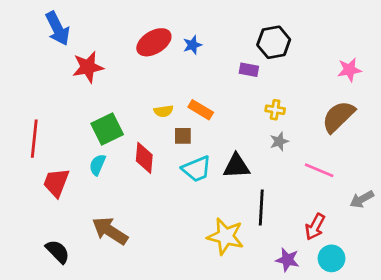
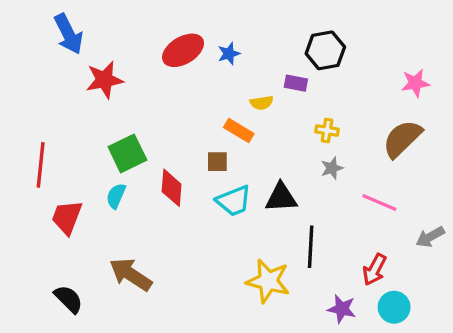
yellow semicircle: (164, 111) -> (262, 103), moved

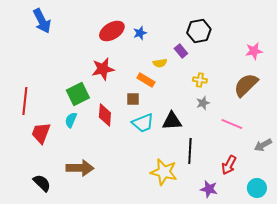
red star: (104, 80) -> (103, 69), moved
purple rectangle: (296, 83) -> (181, 51), turned 40
brown arrow: (131, 274) -> (80, 168), turned 148
cyan circle: (394, 307) -> (257, 188), moved

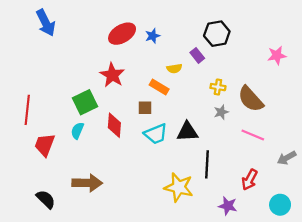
red star: (103, 69) -> (112, 75), turned -30
brown semicircle: (246, 85) -> (251, 99), moved, turned -88

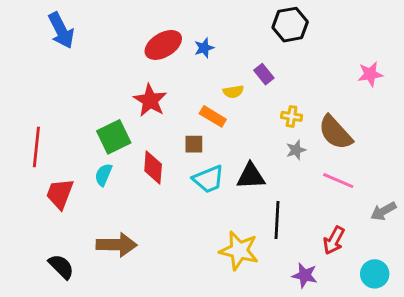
black hexagon: (217, 34) -> (290, 25), moved

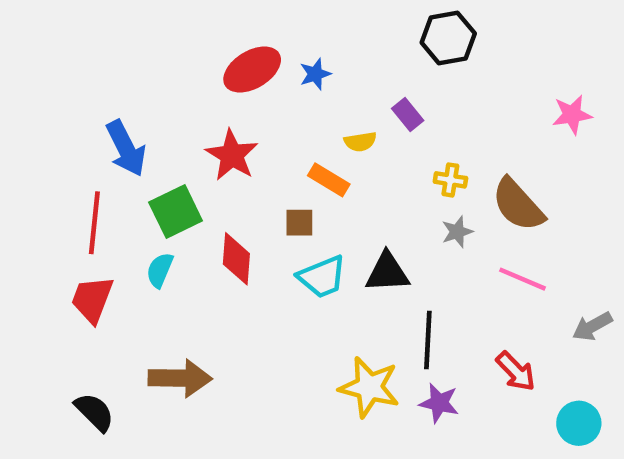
blue arrow: (61, 30) -> (126, 148), moved
red line: (36, 147) -> (94, 223), moved
red arrow: (334, 240) -> (516, 371), turned -72
purple star: (305, 275) -> (439, 403), moved

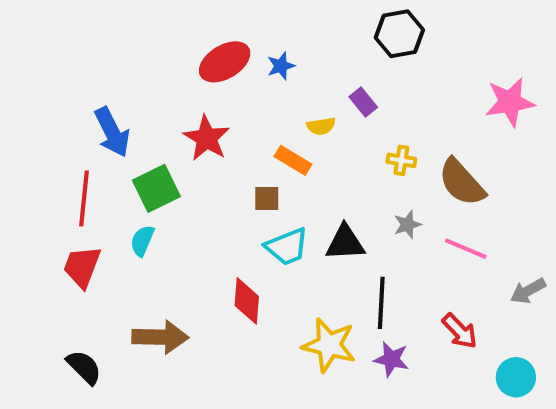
pink star: (572, 115) -> (510, 102), size x1.4
gray star: (457, 232) -> (407, 225), moved
red diamond: (236, 259) -> (247, 301), moved

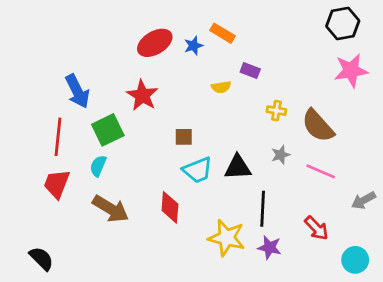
black hexagon: (399, 34) -> (343, 24), moved
purple rectangle: (363, 102) -> (250, 71), turned -30
orange rectangle: (293, 160) -> (223, 33), moved
brown arrow: (160, 337) -> (111, 209), moved, turned 30
black semicircle: (84, 367) -> (41, 258), moved

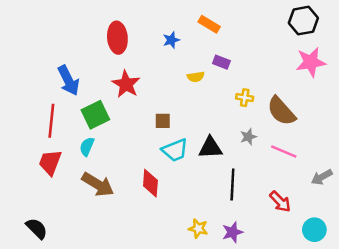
orange rectangle: (223, 33) -> (209, 24), moved
red ellipse: (155, 43) -> (117, 38), moved, turned -64
yellow star: (227, 238) -> (198, 228), moved, size x0.6
purple star: (270, 247) -> (232, 232), moved, turned -30

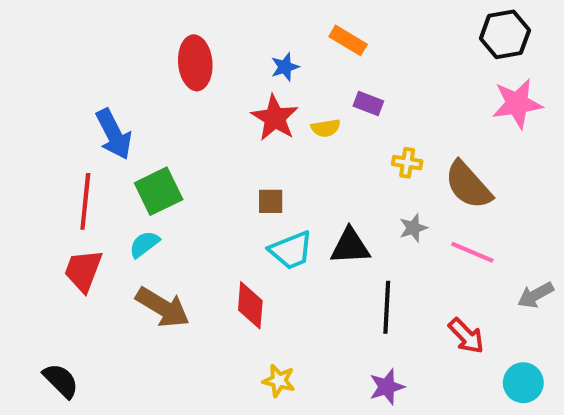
red star: (126, 84) -> (275, 118), moved
cyan semicircle: (87, 147) -> (144, 244), turned 30
yellow star: (198, 228) -> (279, 381), moved

